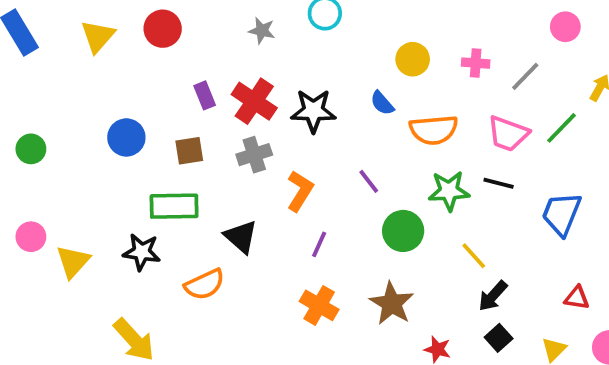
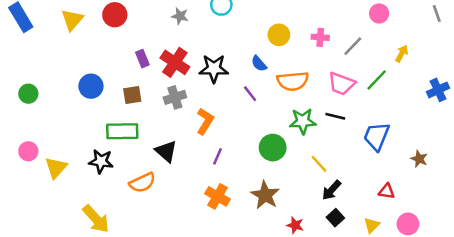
purple line: (369, 181) -> (250, 94), moved

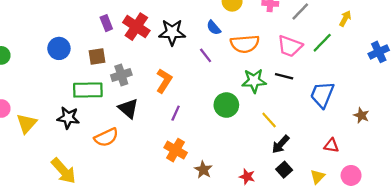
gray cross: (175, 97) -> (121, 75), moved
brown star: (265, 195) -> (203, 170), moved, size x0.7

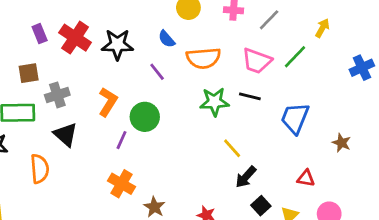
green circle: (226, 105) -> (145, 117), moved
orange semicircle: (106, 137) -> (40, 169), turned -70
black square: (284, 170) -> (261, 206), moved

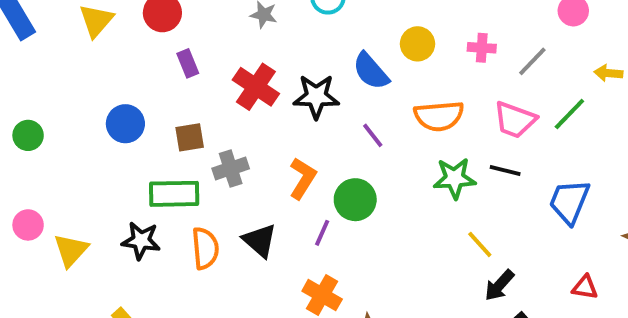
yellow arrow: (322, 28) -> (608, 73), turned -114
purple rectangle: (40, 34) -> (188, 63), moved
blue semicircle: (167, 39) -> (371, 71), moved, size x1.5
black triangle: (66, 135) -> (260, 241), moved
orange semicircle: (40, 169) -> (205, 248), moved

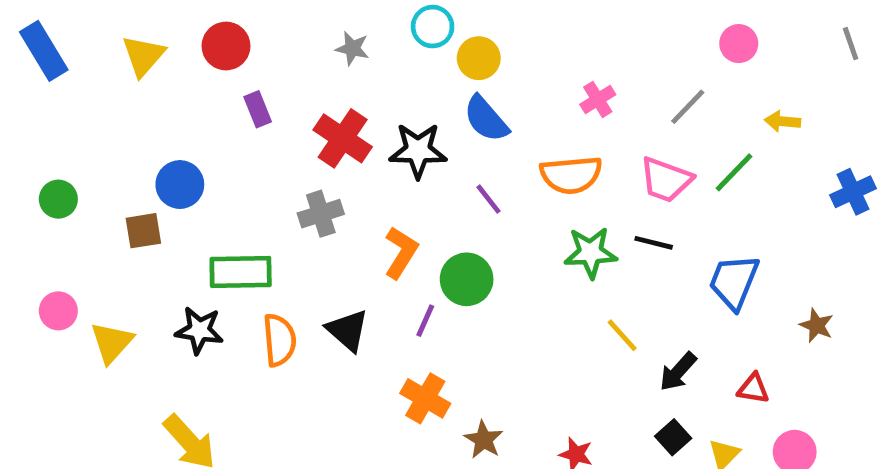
yellow circle: (417, 44) -> (479, 58), moved
pink cross: (482, 48) -> (598, 99), moved, turned -36
brown square: (190, 137) -> (143, 231), moved
gray cross: (231, 169) -> (321, 214), moved
black arrow: (499, 285) -> (678, 372), moved

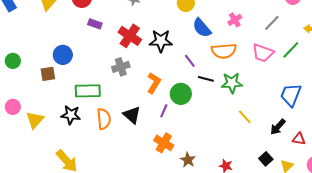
purple rectangle: (258, 109) -> (95, 24), turned -48
blue semicircle: (486, 119) -> (202, 28), moved
black line: (654, 243) -> (206, 79), moved
black arrow: (678, 372) -> (278, 127), moved

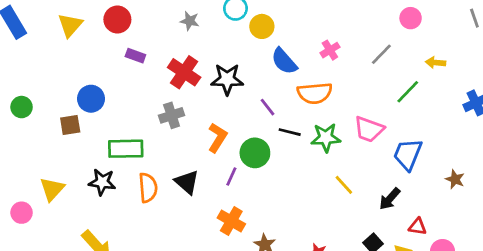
pink trapezoid: (263, 53) -> (369, 129), moved
pink circle: (13, 107) -> (22, 213), moved
red triangle: (299, 139) -> (417, 227), moved

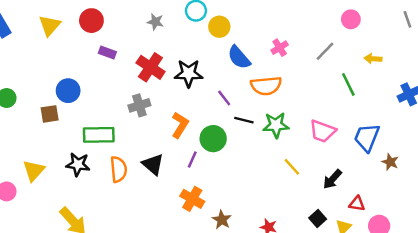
green line: (408, 92) -> (348, 84), turned -70
pink trapezoid: (369, 129) -> (323, 131), moved
blue trapezoid: (408, 154) -> (367, 137), moved

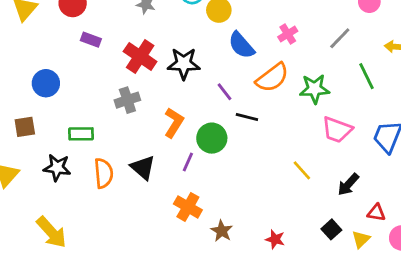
orange semicircle: (266, 86) -> (272, 78), turned -32
brown square: (50, 114) -> (25, 127), moved
green star: (276, 125) -> (314, 89), moved
green rectangle: (99, 135) -> (81, 134), size x0.7

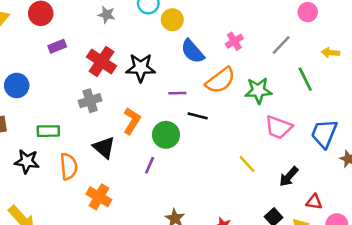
purple rectangle: (91, 40) -> (57, 46), turned -42
purple line: (224, 92) -> (177, 93), turned -54
purple line: (188, 162) -> (150, 165), moved
black triangle: (143, 168) -> (104, 147), moved
orange cross: (188, 207) -> (99, 197), moved

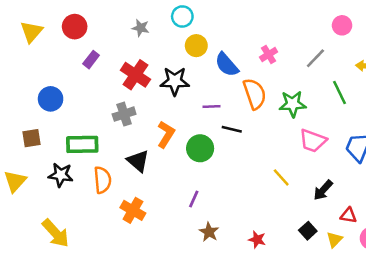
yellow circle: (172, 20) -> (196, 46), moved
purple rectangle: (57, 46) -> (91, 60), turned -30
orange semicircle: (220, 80) -> (255, 94), turned -72
green rectangle: (48, 131) -> (82, 144), size x1.4
purple line: (150, 165) -> (194, 199), moved

